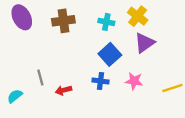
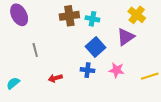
yellow cross: (138, 16) -> (137, 15), moved
brown cross: (63, 21) -> (69, 16), moved
gray line: (40, 78) -> (35, 50), moved

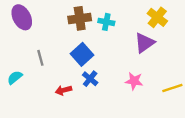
blue square: (95, 47) -> (82, 54), moved
blue cross: (87, 70) -> (90, 79), moved, turned 32
cyan semicircle: (13, 83) -> (15, 78), moved

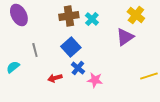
cyan cross: (106, 22) -> (92, 19), turned 32
pink star: (134, 81) -> (95, 80), moved

